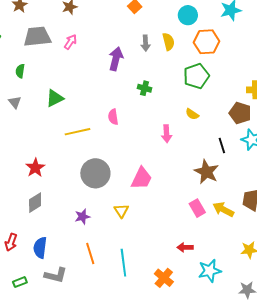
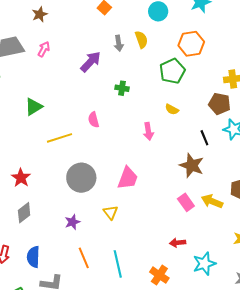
orange hexagon: (206, 42) -> (191, 44), moved
purple arrow: (116, 59) -> (91, 62), turned 35

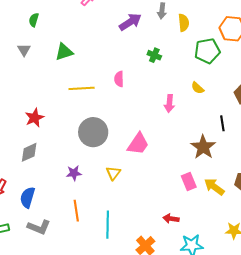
yellow semicircle: (141, 40) -> (184, 23), moved

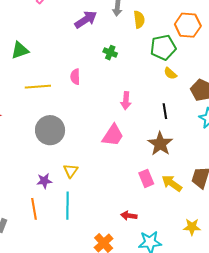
yellow semicircle: (198, 88) -> (170, 73), moved
black line: (222, 123) -> (165, 111), moved
pink trapezoid: (138, 144) -> (113, 135), moved
purple star: (74, 173) -> (44, 181), moved
cyan line: (108, 225) -> (68, 206), moved

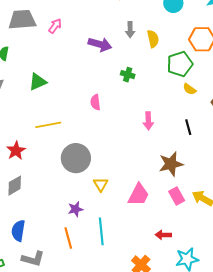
purple arrow: (86, 20) -> (100, 44), turned 55
yellow line: (38, 87) -> (48, 125), moved
pink trapezoid: (113, 135) -> (139, 195), moved
brown star: (160, 144) -> (171, 164), moved, turned 30
yellow triangle: (71, 171) -> (101, 184), moved

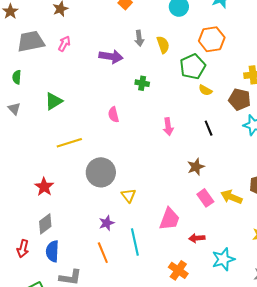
red star: (16, 151) -> (44, 187), moved
brown star: (171, 164) -> (196, 167), size x0.7
gray diamond: (15, 186) -> (45, 224), moved
pink trapezoid: (139, 195) -> (169, 219), moved

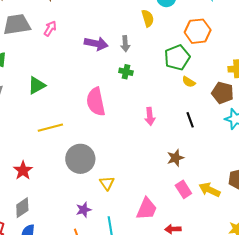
gray arrow: (139, 38) -> (125, 44), moved
yellow semicircle: (163, 45) -> (148, 18), moved
pink semicircle: (113, 115) -> (96, 102), size x1.8

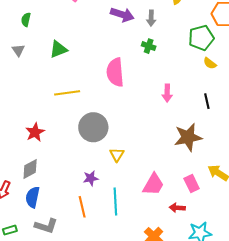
brown star: (175, 158) -> (188, 137), size x1.6
pink rectangle: (183, 189) -> (192, 183), moved

